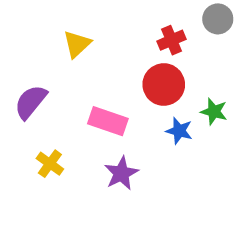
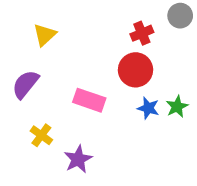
yellow triangle: (77, 44) -> (45, 35), moved
green star: (214, 112) -> (177, 107), moved, turned 30
purple star: (121, 173) -> (78, 159), moved

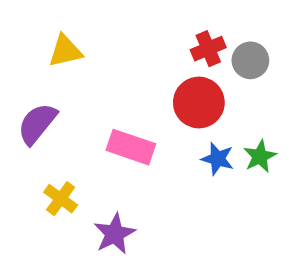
gray circle: (180, 16) -> (250, 60), moved
yellow triangle: (45, 35) -> (65, 51), turned 30

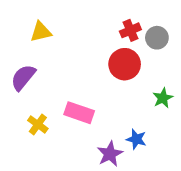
pink rectangle: (131, 147) -> (79, 113), moved
blue star: (218, 159) -> (136, 139), moved
purple star: (114, 234) -> (110, 154), moved

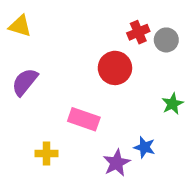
yellow triangle: (41, 32) -> (20, 26), moved, turned 30
red circle: (125, 64) -> (115, 68), moved
yellow cross: (38, 124) -> (47, 153), moved, turned -36

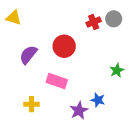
gray circle: (166, 40) -> (114, 19), moved
red circle: (115, 68) -> (64, 46), moved
purple semicircle: (25, 82) -> (28, 55), moved

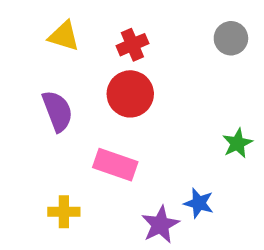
yellow triangle: (14, 18) -> (64, 36), moved
red cross: (94, 22) -> (132, 45), moved
purple semicircle: (28, 55) -> (57, 111), turned 120

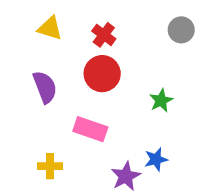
red cross: (132, 45) -> (104, 35), turned -30
green star: (237, 143) -> (161, 101), moved
blue star: (199, 203) -> (156, 159), turned -30

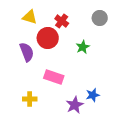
gray circle: (181, 30) -> (100, 18), moved
red circle: (102, 74) -> (48, 38), moved
green star: (161, 101) -> (83, 47), moved

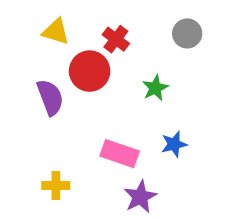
pink rectangle: (54, 77) -> (120, 154), moved
blue star: (93, 95) -> (174, 144), moved

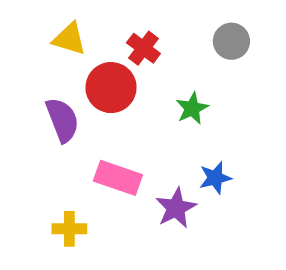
pink rectangle: (120, 154) -> (118, 178), moved
purple star: (140, 197) -> (176, 208), moved

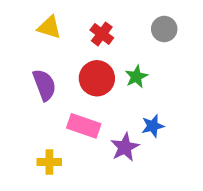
red circle: (111, 88) -> (97, 78), moved

